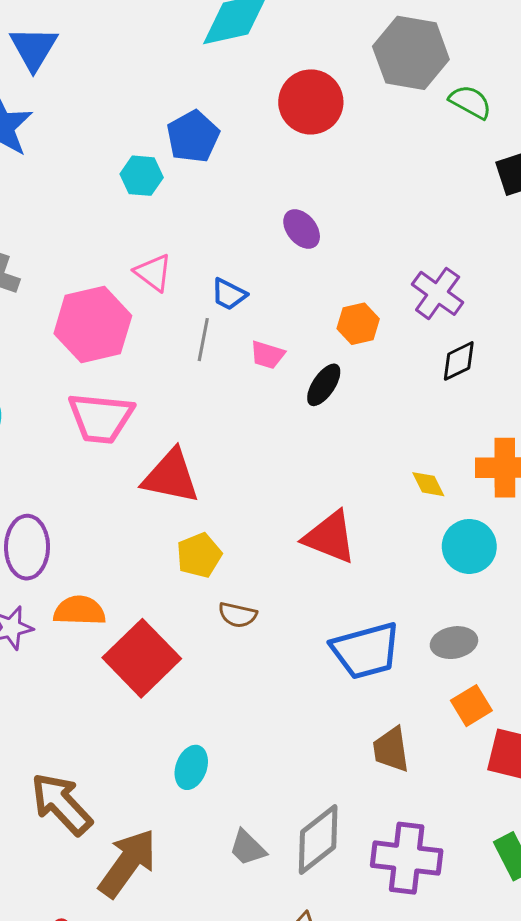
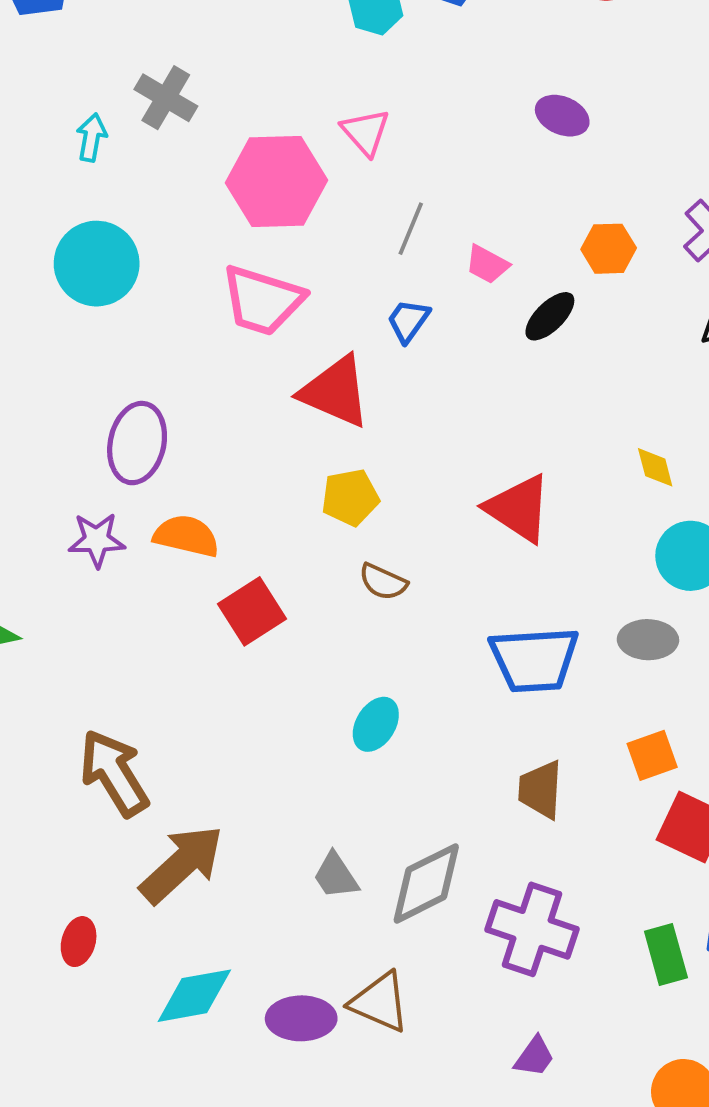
purple ellipse: (302, 229) -> (562, 116), turned -39
blue trapezoid: (229, 294) -> (408, 321), moved, turned 87
gray ellipse: (454, 643) -> (648, 640), moved
red square: (142, 658) -> (252, 611), size x0.7
cyan ellipse: (191, 767) -> (376, 724), moved

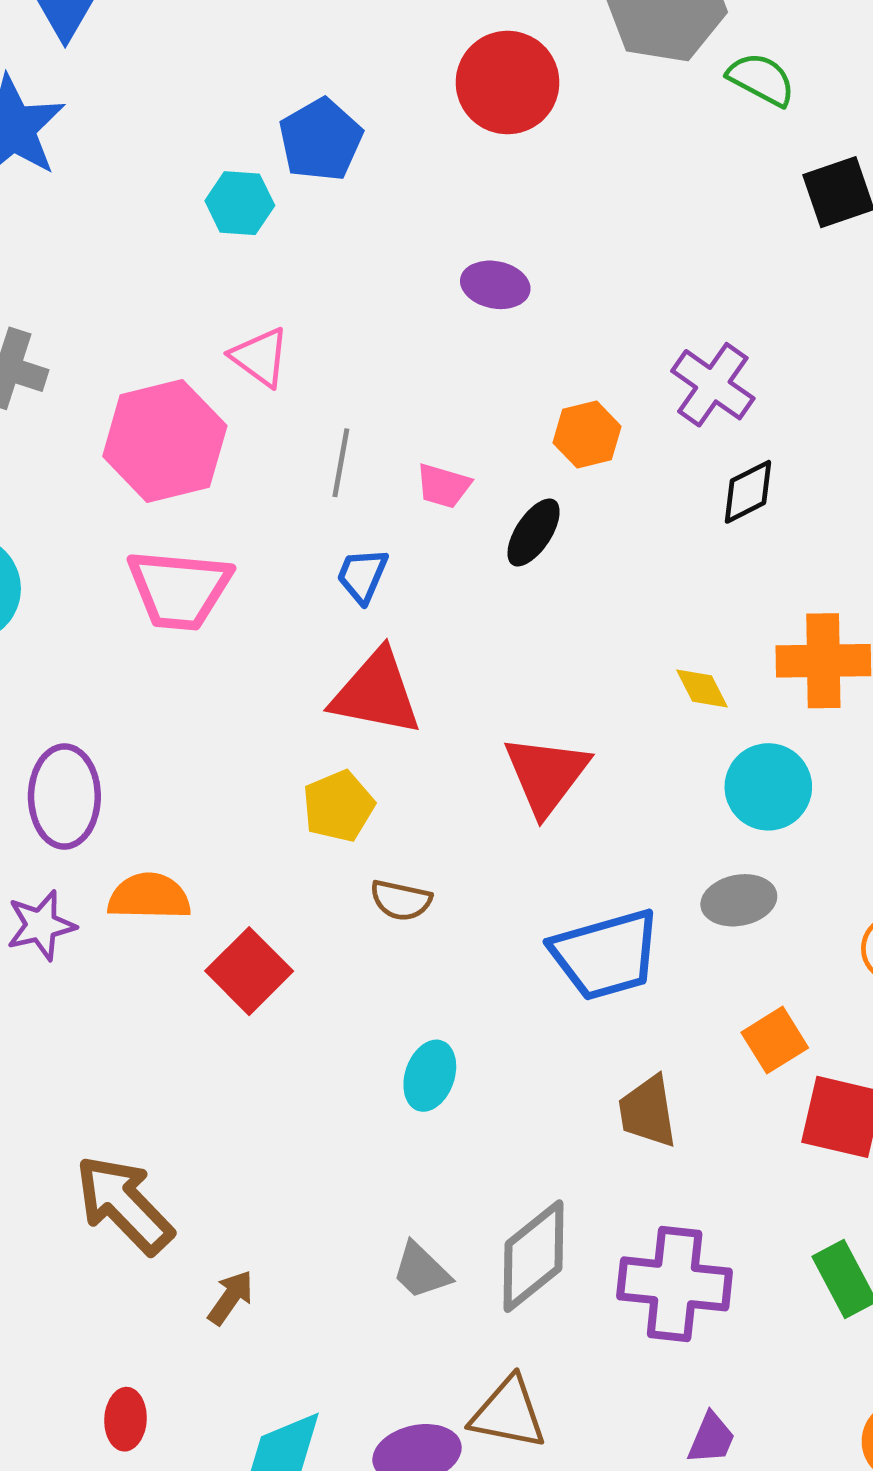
red triangle: (335, 392) -> (376, 693), moved
red triangle: (519, 508) -> (546, 775), turned 46
brown arrow: (182, 864) -> (231, 1297), size x0.5

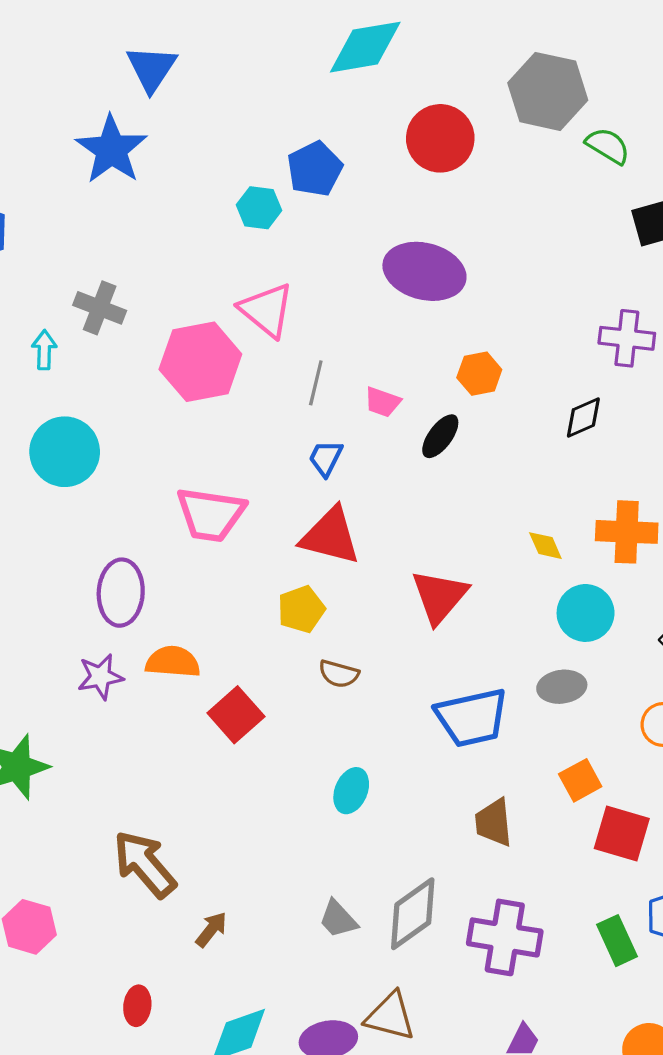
purple ellipse: (495, 285) -> (424, 271), size x1.8
pink triangle: (260, 357) -> (267, 310), size x1.4
purple cross: (713, 385) -> (627, 338), moved, turned -32
pink trapezoid: (179, 589) -> (211, 514), moved

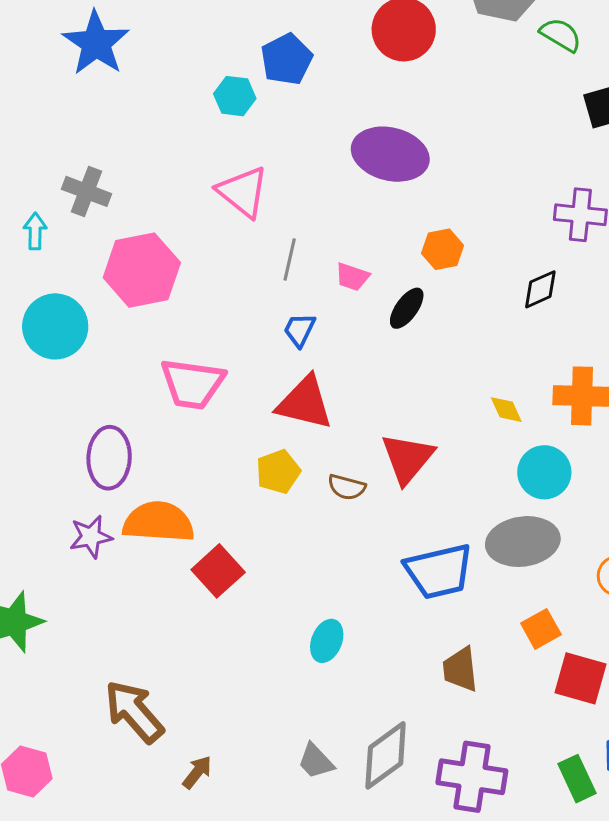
pink hexagon: (200, 362) -> (142, 270), moved
orange semicircle: (173, 662) -> (159, 522), size x1.4
brown semicircle: (339, 674) -> (347, 487), moved
gray ellipse: (562, 687) -> (523, 542), size x1.6

